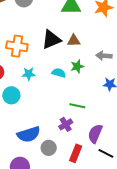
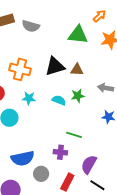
purple cross: (66, 124) -> (60, 152), turned 32

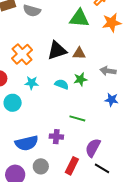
orange cross: (20, 69) -> (22, 54), turned 35
purple cross: (60, 152) -> (56, 137), moved
gray circle: (41, 174) -> (41, 166), moved

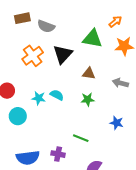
black triangle: (57, 50) -> (63, 54), moved, turned -35
orange cross: (22, 54) -> (33, 56), moved
gray arrow: (108, 71) -> (120, 83), moved
cyan semicircle: (62, 84) -> (57, 95), moved

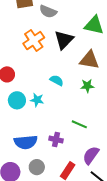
brown triangle: (89, 73) -> (89, 60), size x1.5
cyan star: (39, 98) -> (37, 100), moved

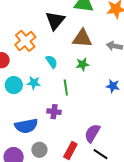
orange cross: (34, 40) -> (25, 41), moved
cyan semicircle: (57, 80) -> (52, 62), turned 32
green line: (79, 124) -> (66, 88), moved, turned 63
purple cross: (56, 140) -> (54, 112), moved

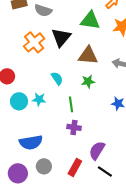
orange cross: (25, 41) -> (34, 42), moved
purple cross: (54, 112) -> (74, 127), moved

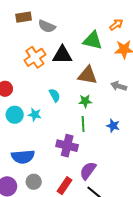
black triangle: (61, 37) -> (62, 55), turned 45
green line: (71, 104) -> (83, 124), moved
purple cross: (74, 127) -> (67, 146), size x1.5

